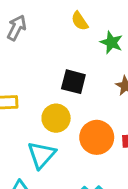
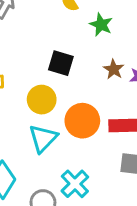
cyan triangle: (41, 155) -> (43, 138), moved

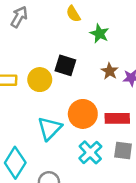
yellow circle: (42, 100) -> (40, 80), moved
cyan cross: (75, 184) -> (90, 152), moved

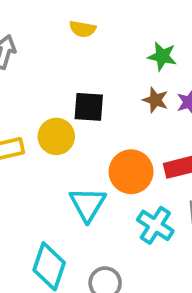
yellow semicircle: (73, 14) -> (83, 29), turned -35
green star: (99, 34) -> (162, 56), moved

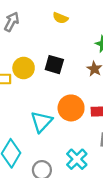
yellow circle: (56, 136) -> (24, 68), moved
cyan cross: (155, 225) -> (77, 159), moved

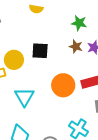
cyan triangle: (41, 122) -> (24, 97), moved

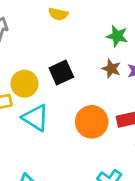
black square: (40, 51) -> (61, 72), turned -30
cyan triangle: (24, 97) -> (36, 118), moved, turned -30

